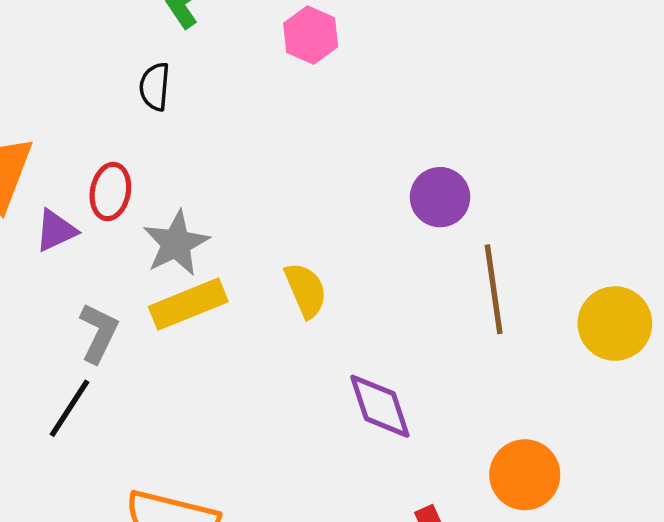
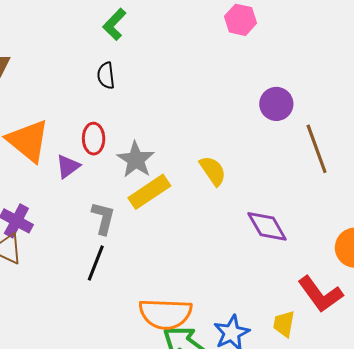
pink hexagon: (311, 35) -> (240, 20), moved

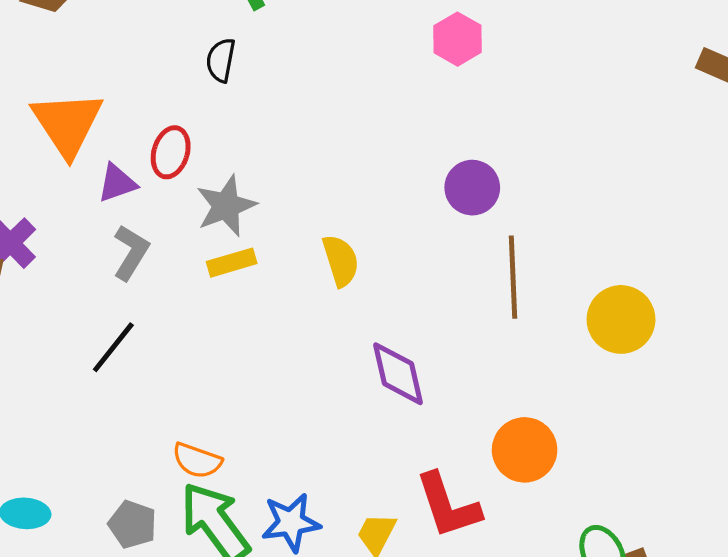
yellow rectangle: (149, 192) -> (232, 263), size x0.7
gray L-shape: (103, 218) -> (131, 252), moved
orange semicircle: (165, 314) -> (197, 461), size x0.6

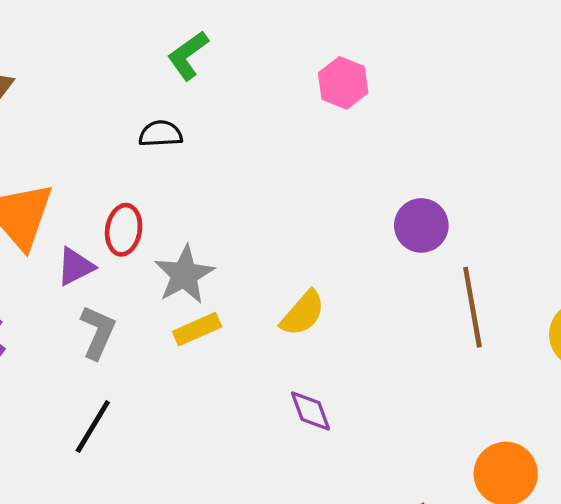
pink hexagon: (457, 39) -> (343, 83), moved
black semicircle: (221, 60) -> (161, 134), turned 84
yellow semicircle: (341, 261) -> (303, 313), turned 66
purple diamond: (398, 374) -> (311, 411), moved, size x0.7

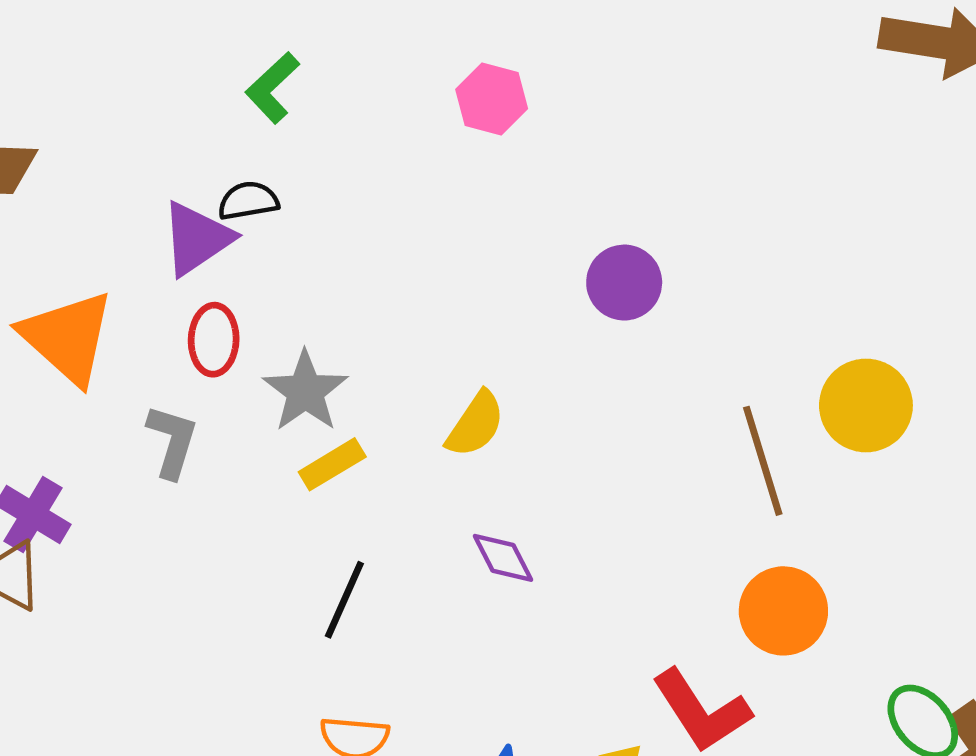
purple triangle: (75, 266) -> (197, 238), moved, size x1.4
brown line: (472, 307) -> (763, 461), moved
gray L-shape: (98, 332) -> (172, 441), moved
black line: (93, 427) -> (344, 600), moved

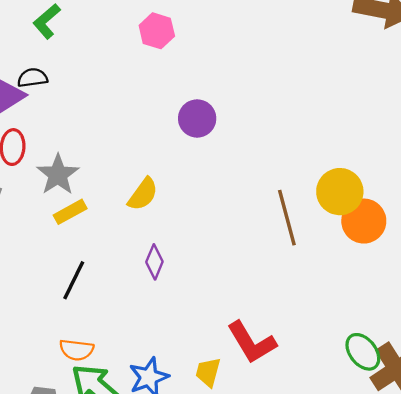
purple circle: (624, 283) -> (197, 118), moved
purple diamond: (503, 558) -> (154, 262), turned 48
orange circle: (783, 611) -> (364, 221), moved

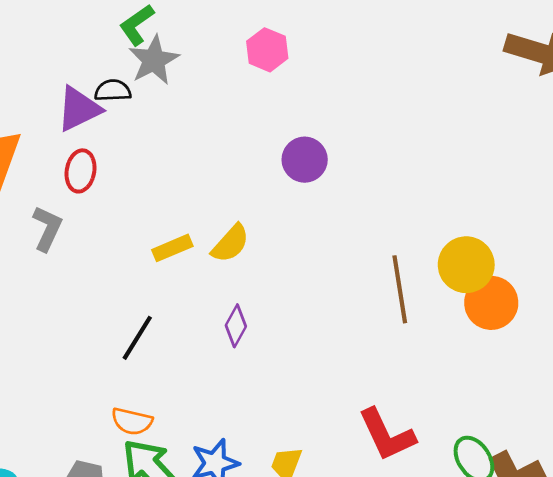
gray star: (58, 175) -> (154, 60), moved
yellow rectangle: (70, 212) -> (172, 248), moved
red L-shape: (252, 342) -> (387, 435), moved

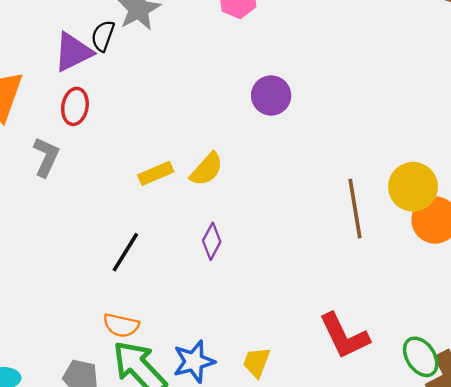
black semicircle: (113, 91) -> (103, 36), turned -68

